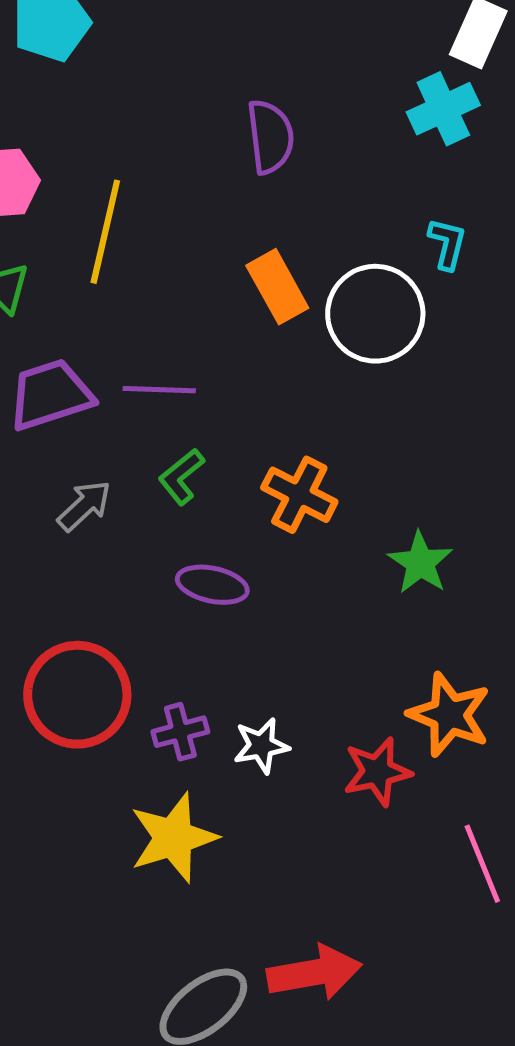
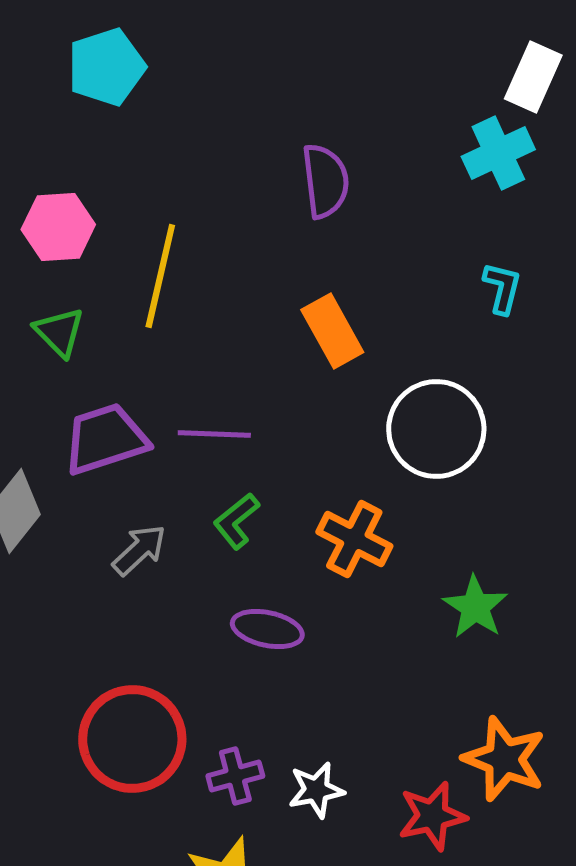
white circle: (375, 314) -> (436, 429), moved

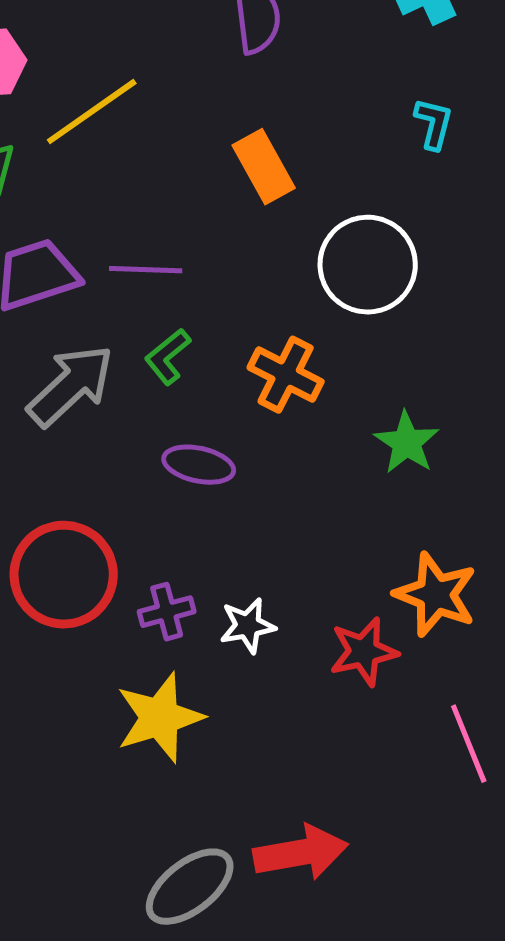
yellow line: (160, 276) -> (92, 112), turned 42
gray arrow: (139, 550) -> (71, 386), size x1.6

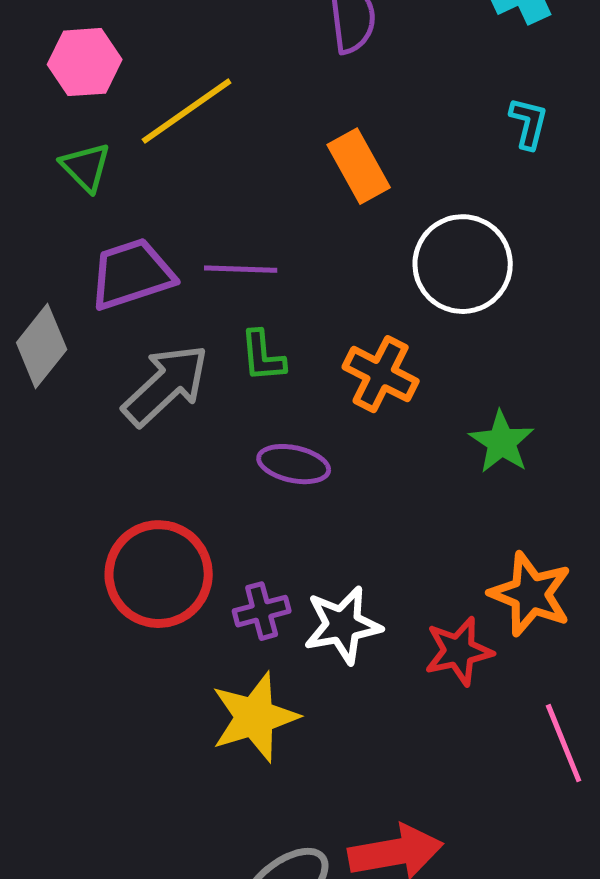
green L-shape: (168, 357) -> (263, 356), turned -56
white star: (248, 626) -> (343, 625), size x1.4

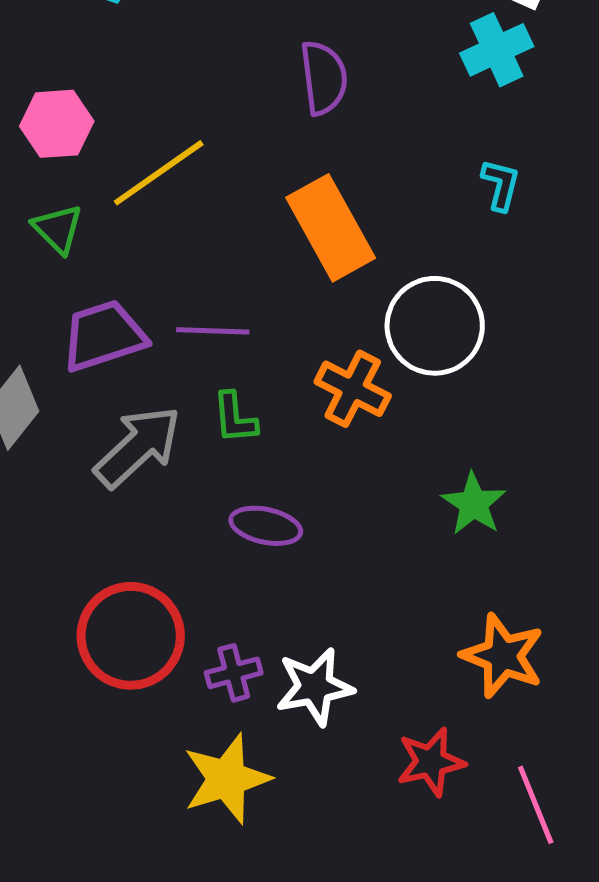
orange rectangle: (359, 166) -> (331, 228), size x1.4
orange cross: (381, 374) -> (353, 389), moved
red star: (459, 651) -> (431, 762), moved

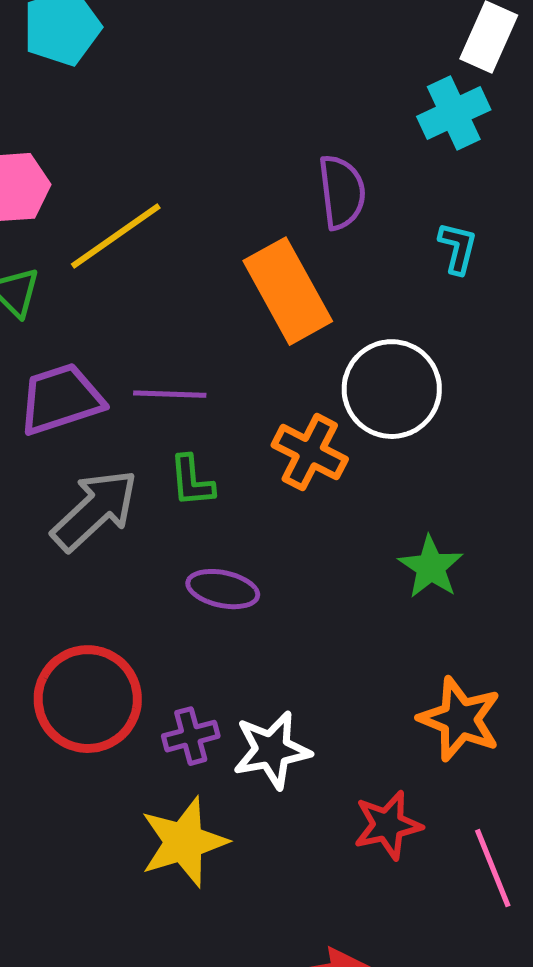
purple semicircle: (324, 78) -> (342, 192), moved

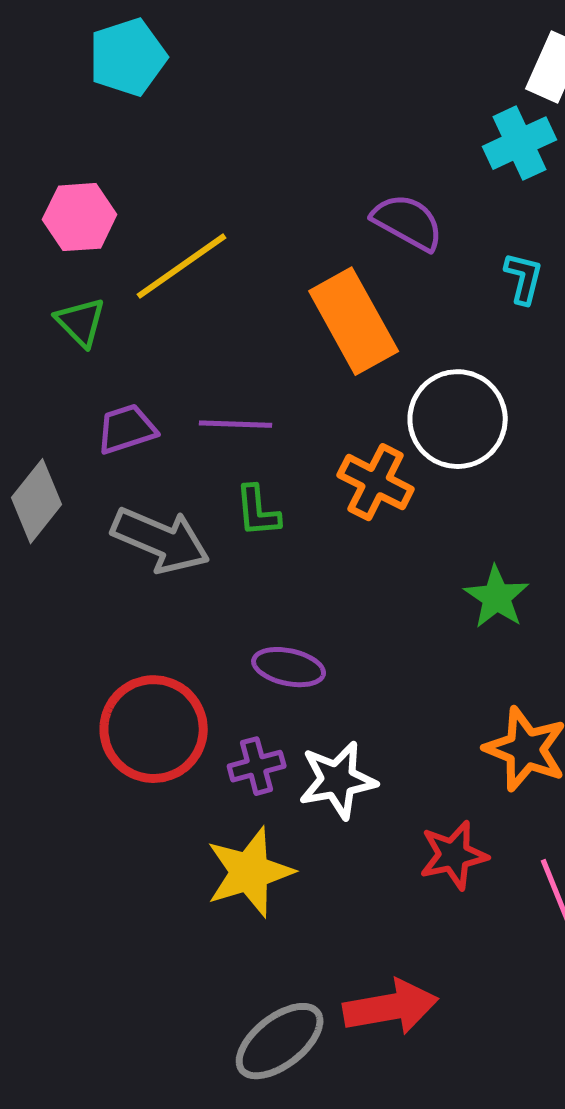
purple semicircle: (342, 192) -> (408, 222), turned -54
purple trapezoid: (61, 399) -> (127, 429), size x0.7
gray arrow: (95, 510) -> (161, 540), turned 66
purple ellipse: (223, 589) -> (289, 667), moved

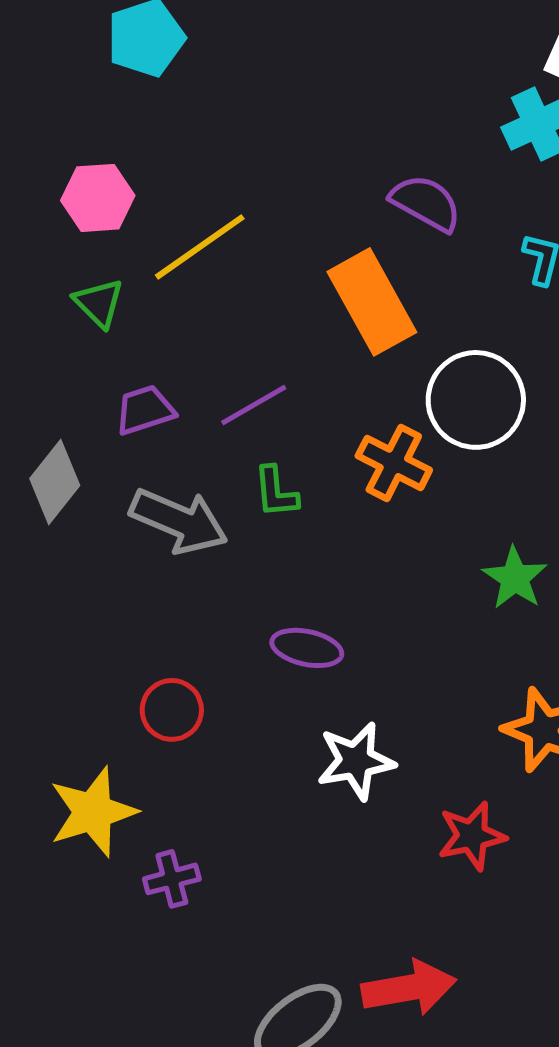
purple line: (236, 424) -> (254, 405), turned -32
red circle: (154, 729) -> (172, 710), size x0.6
purple cross: (257, 766) -> (172, 879), moved
yellow star: (250, 872) -> (93, 812), moved

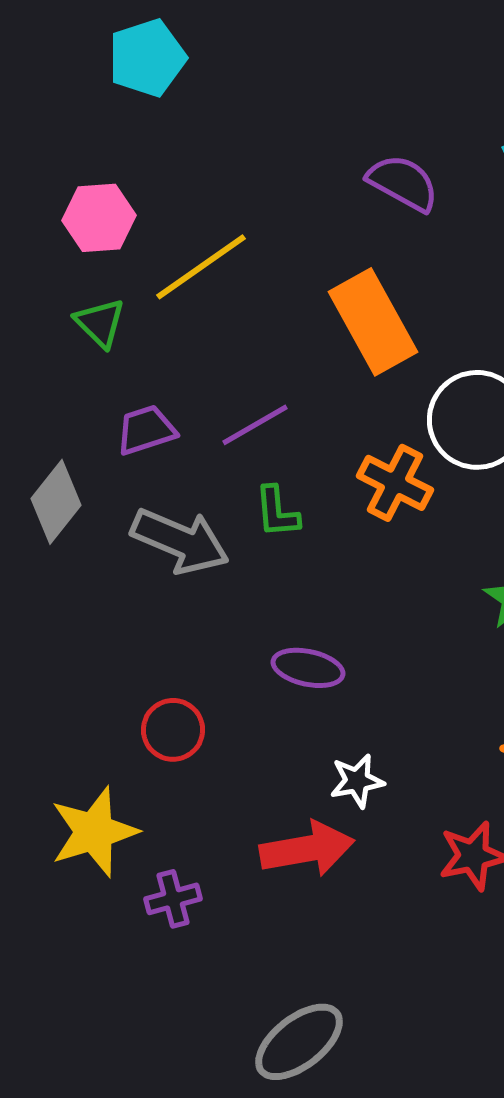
purple semicircle: (426, 203) -> (403, 183), moved
white star: (356, 761) -> (357, 781), size x0.7
red arrow: (409, 988) -> (307, 849), moved

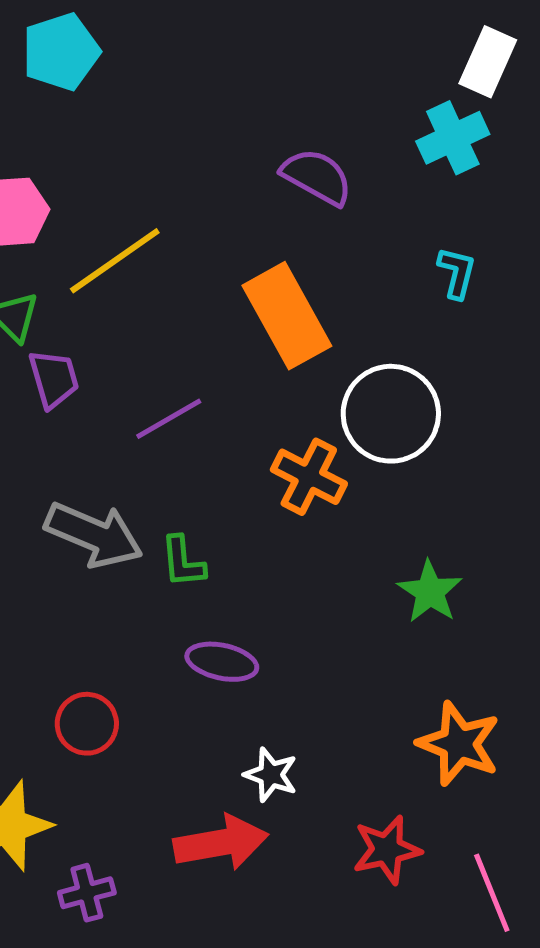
purple trapezoid: (146, 430) -> (54, 379), moved, turned 92
green L-shape: (277, 512) -> (183, 562), moved
white star: (357, 781) -> (271, 775), turned 30

